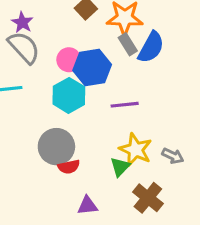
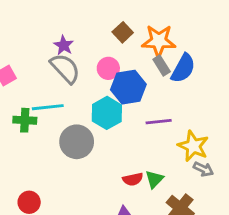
pink circle: (69, 60) -> (108, 68), moved
gray circle: (56, 147) -> (77, 142), moved
yellow star: (136, 150) -> (193, 146), moved
red semicircle: (69, 167) -> (133, 179), moved

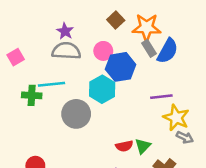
gray semicircle: (65, 68) -> (66, 51), turned -44
purple line: (159, 122) -> (161, 97), moved

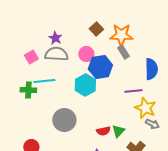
blue semicircle: (168, 51) -> (151, 69), moved, turned -30
pink square: (16, 57) -> (31, 57), moved
gray circle: (76, 114) -> (64, 120), moved

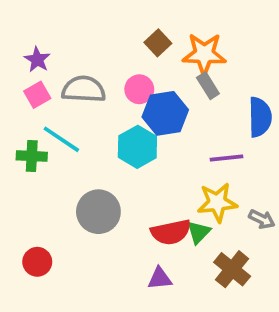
purple star: (55, 38) -> (37, 60), moved
cyan line: (44, 81) -> (61, 139), turned 40
yellow star: (145, 108) -> (217, 202), moved, turned -30
red semicircle: (103, 131) -> (171, 232), size x1.5

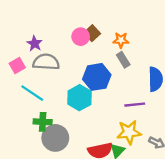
orange star: (204, 54) -> (121, 40), size x0.6
purple star: (37, 60) -> (35, 44), moved
pink circle: (139, 89) -> (81, 37), moved
green cross: (32, 156) -> (43, 122), moved

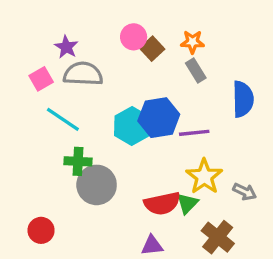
brown square: (92, 33) -> (152, 49), moved
blue hexagon: (97, 77) -> (159, 118), moved
purple line: (135, 105) -> (194, 133), moved
yellow star: (129, 132) -> (204, 177), turned -30

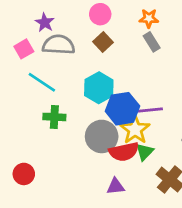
brown square: (152, 49) -> (103, 42), moved
blue hexagon: (159, 118) -> (122, 109), moved
purple line: (194, 133) -> (150, 110), moved
yellow star: (204, 177) -> (135, 129), moved
gray circle: (97, 185) -> (102, 136), moved

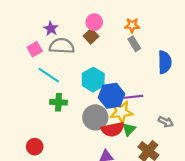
brown square: (103, 42) -> (91, 36), moved
yellow star: (135, 129) -> (121, 112), turned 30

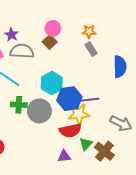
gray circle: (95, 117) -> (39, 111), moved
gray arrow: (166, 122) -> (121, 123), size x1.5
green triangle: (129, 129) -> (86, 144), moved

